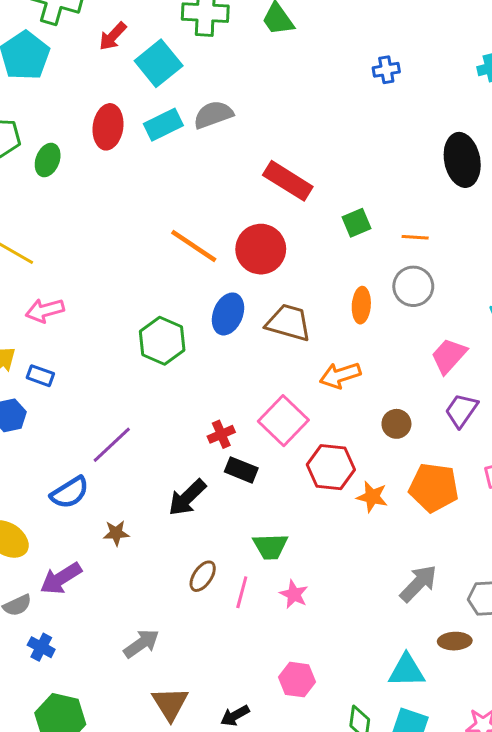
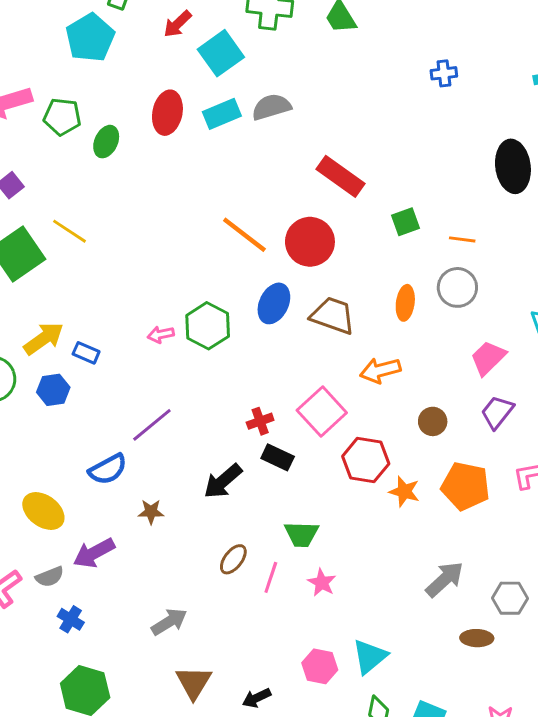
pink arrow: (45, 310) -> (161, 334), moved, size x0.7
cyan triangle: (406, 671) -> (370, 657), moved, turned -42

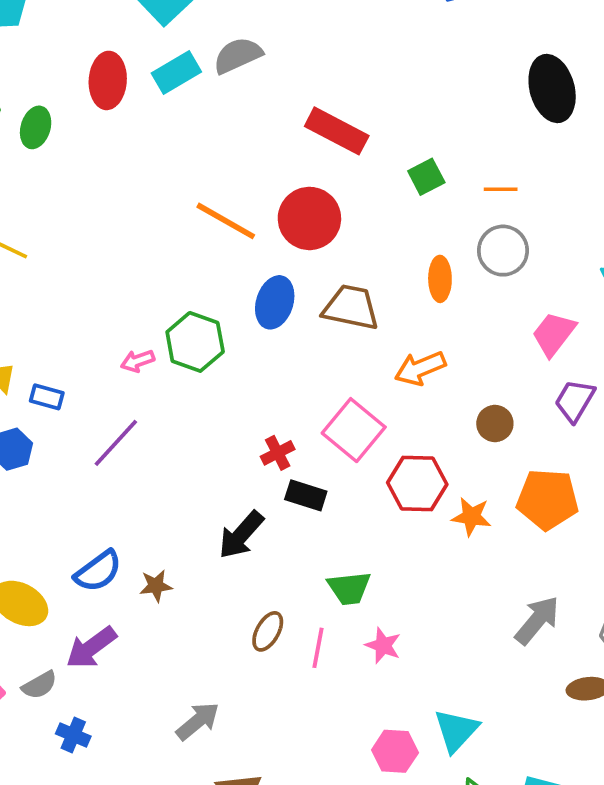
purple line: (152, 425) -> (116, 443), moved
blue semicircle: (108, 469) -> (98, 571), moved

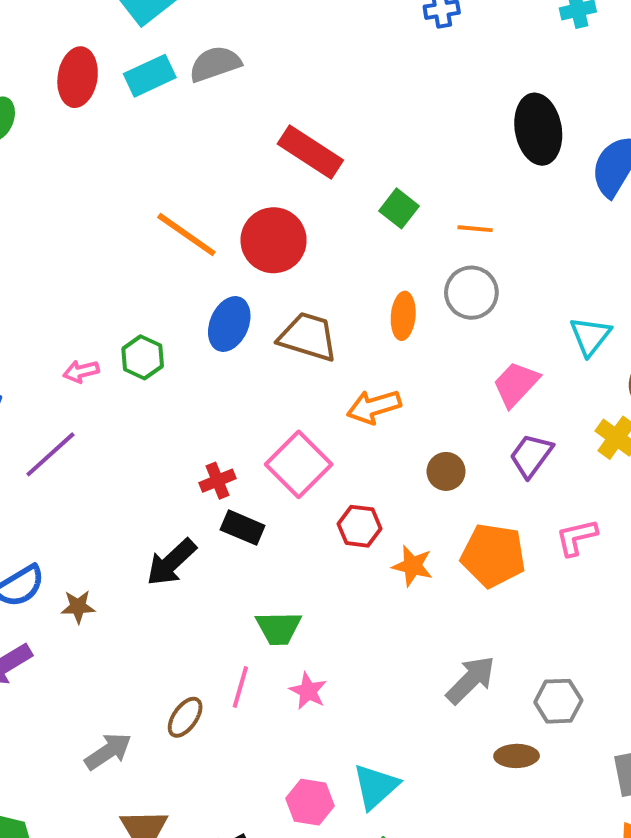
green square: (426, 177) -> (399, 208), turned -30
green hexagon: (195, 342) -> (143, 357), size x0.7
red hexagon: (417, 484) -> (359, 526), size x0.7
brown ellipse: (268, 631) -> (185, 717), moved

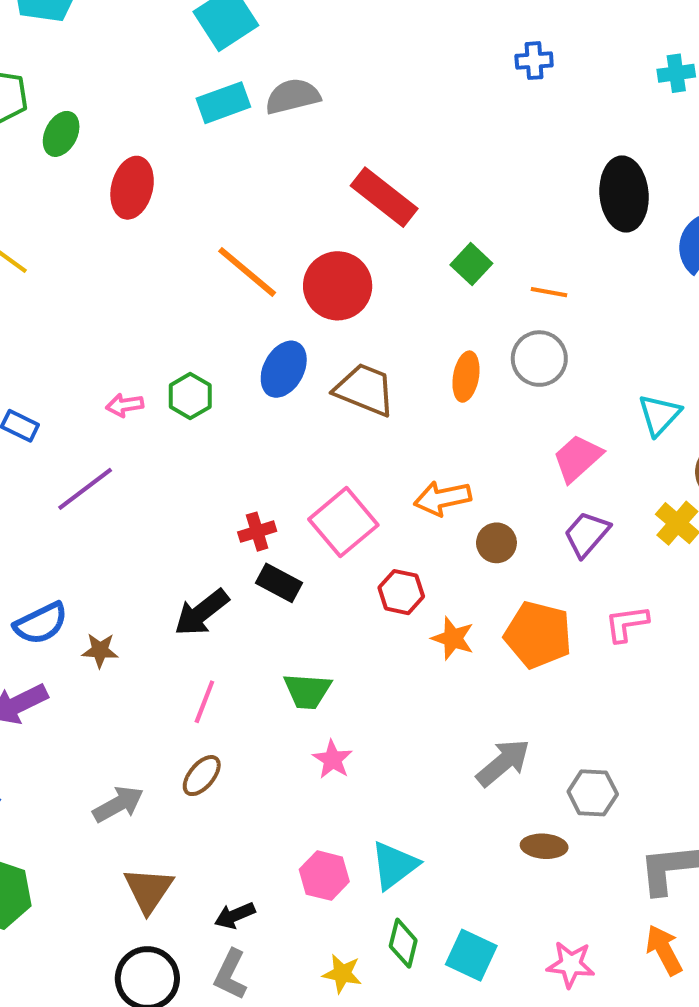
red ellipse: (78, 77) -> (132, 188), moved
orange arrow: (374, 407) -> (442, 498), moved
pink line: (240, 687) -> (204, 702), moved

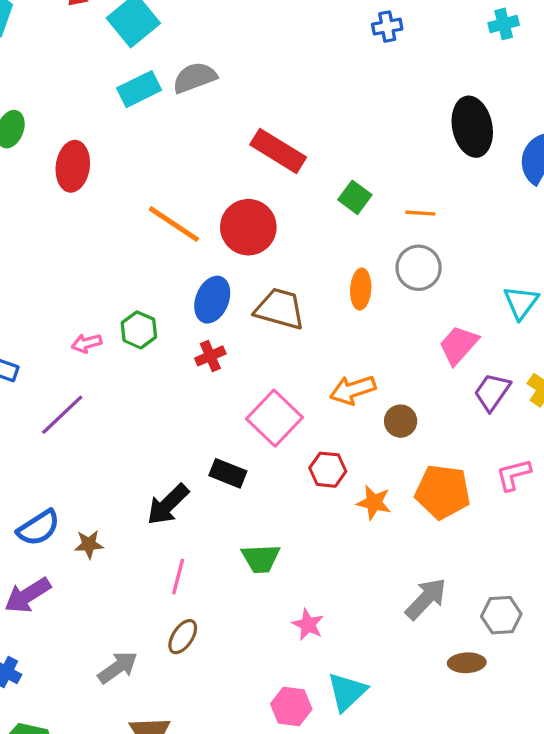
red cross: (257, 532) -> (210, 356), moved
purple trapezoid: (587, 534) -> (492, 392), moved
pink star: (332, 759) -> (308, 625), moved

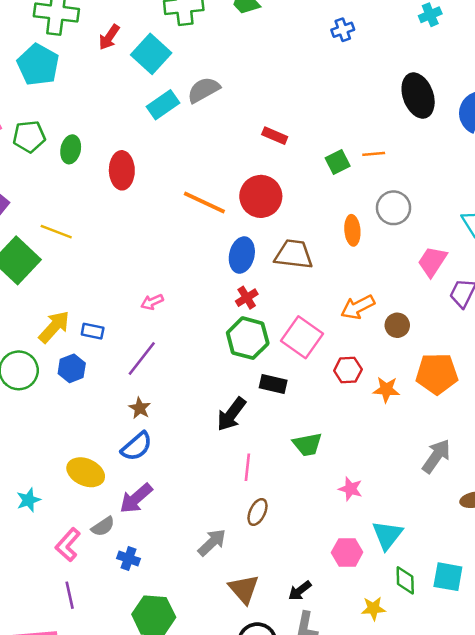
red rectangle: (278, 151) -> (275, 136), size x0.6
green square: (355, 197) -> (338, 162), turned 35
orange line: (420, 213) -> (374, 154), moved
green hexagon: (139, 330) -> (248, 338), moved, size x1.5
brown star: (89, 544) -> (140, 408), moved, turned -30

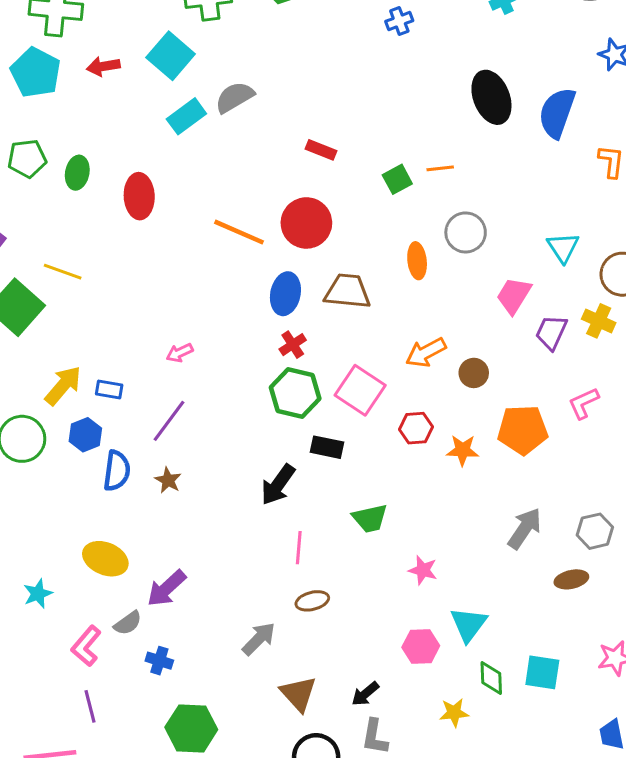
red arrow: (109, 37) -> (103, 66), moved, turned 48
blue semicircle: (137, 446) -> (117, 471), moved, turned -40
brown ellipse: (258, 512) -> (312, 601), turned 52

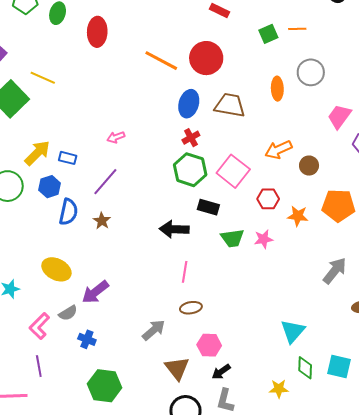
black arrow: (278, 485) -> (174, 229), turned 52
green trapezoid: (370, 518) -> (232, 238), moved
pink star: (423, 570) -> (264, 239), moved, turned -30
pink hexagon: (421, 646) -> (209, 345), moved

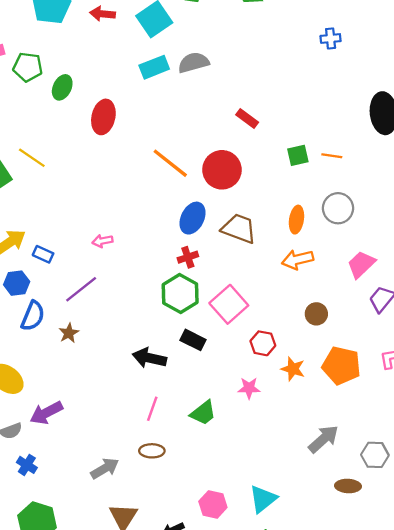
orange arrow: (278, 150) -> (298, 260), moved
green trapezoid: (232, 238) -> (203, 413), moved, turned -40
pink hexagon: (209, 345) -> (213, 504), moved

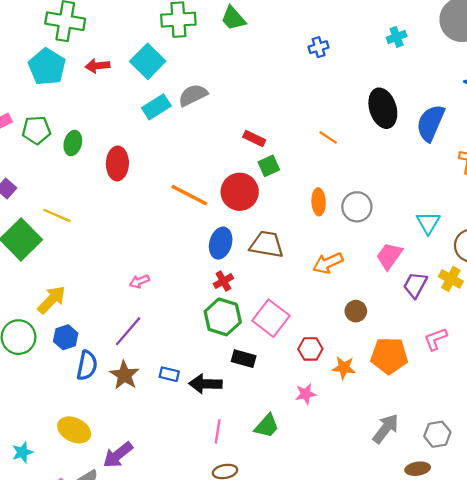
green square: (298, 155) -> (269, 166), moved
orange line: (332, 156) -> (328, 137), moved, turned 36
orange ellipse: (296, 220) -> (319, 202), moved
blue rectangle: (43, 254) -> (169, 374), moved
brown star: (69, 333) -> (124, 375), size x1.5

